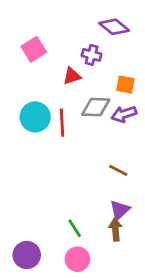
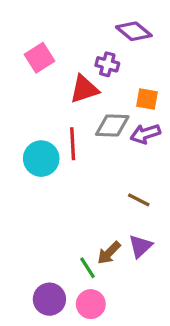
red triangle: (72, 76) -> (84, 89), size x1.4
cyan circle: (35, 117) -> (41, 159), moved
brown arrow: (115, 230) -> (109, 253), moved, turned -130
purple circle: (27, 255) -> (49, 299), moved

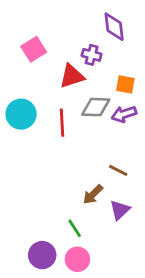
purple diamond: (134, 31) -> (114, 27), turned 44
cyan circle: (41, 159) -> (21, 114), moved
brown arrow: (109, 253) -> (93, 194), moved

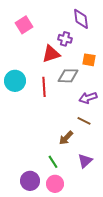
pink square: (34, 49) -> (24, 25), moved
purple arrow: (124, 114) -> (88, 98), moved
purple triangle: (120, 210) -> (85, 161), moved

